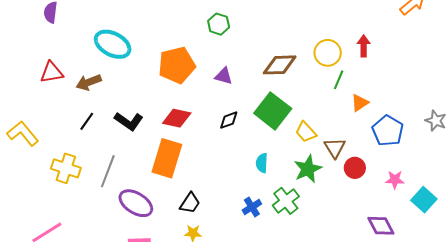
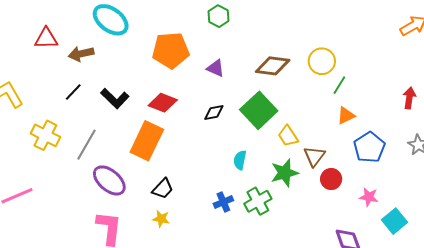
red arrow: (364, 46) -> (409, 98), moved
green line: (339, 80) -> (339, 85), moved

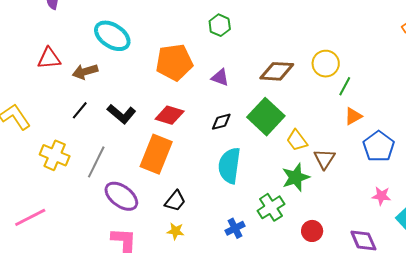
cyan semicircle: (240, 160) -> (229, 166), moved, size x1.8
red circle: (331, 179) -> (312, 231), moved
blue cross: (223, 202) -> (235, 228), moved

